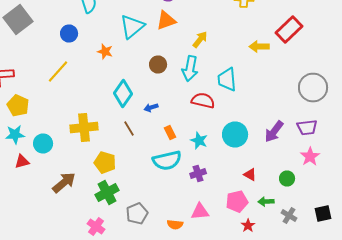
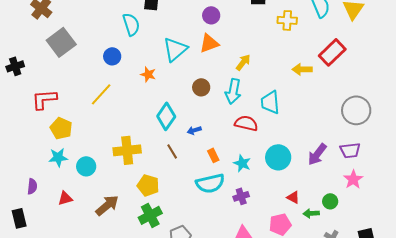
red triangle: (22, 162) -> (65, 198), moved
green arrow: (266, 202) -> (311, 213), moved

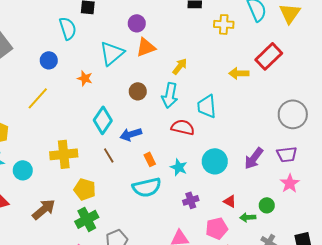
purple circle: (211, 15) -> (137, 23), moved
blue arrow: (194, 130) -> (131, 134), size x1.5
purple cross: (241, 196) -> (191, 200), moved

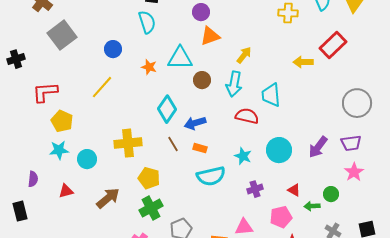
cyan semicircle: (68, 28) -> (147, 22), moved
cyan triangle: (112, 53) -> (180, 58), moved, turned 40
orange rectangle: (150, 159) -> (200, 148), moved, turned -48

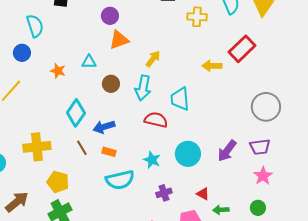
cyan semicircle: (147, 22) -> (35, 26), moved
cyan triangle: (180, 58) -> (89, 62), size x0.6
green circle: (331, 194) -> (258, 208), moved

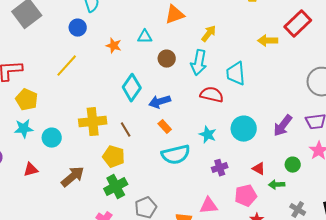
brown line: (82, 148) -> (126, 130), moved
orange rectangle: (109, 152) -> (165, 127), turned 32
green circle: (258, 208) -> (293, 165), moved

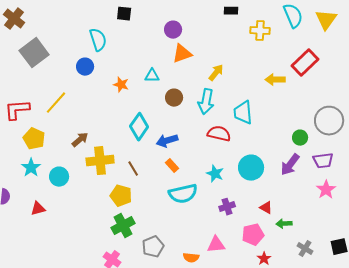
yellow line: (67, 66) -> (56, 103), moved
cyan star: (24, 129) -> (31, 168), turned -30
green circle: (293, 165) -> (300, 138), moved
brown arrow: (73, 177) -> (80, 140), moved, size x0.7

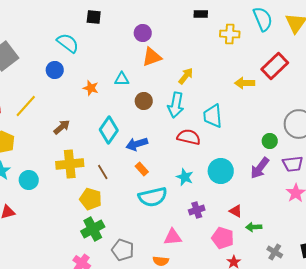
cyan semicircle: (98, 40) -> (68, 43), turned -35
brown arrow: (80, 140) -> (62, 127), moved
pink pentagon: (253, 235) -> (223, 238), turned 30
pink triangle: (216, 245) -> (173, 237), moved
gray pentagon: (153, 247) -> (123, 250), turned -30

